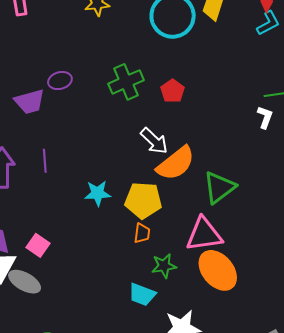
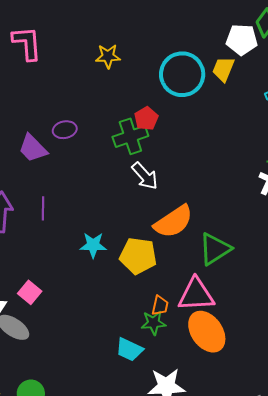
red pentagon: (173, 91) -> (146, 118), moved
purple trapezoid: (30, 102) -> (33, 148), turned 56
white arrow: (154, 141) -> (145, 176), moved
orange trapezoid: (142, 233) -> (160, 306), moved

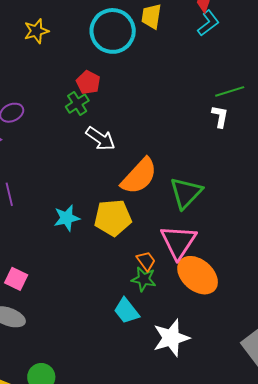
green cross: (130, 136) -> (77, 104), size x0.7
pink triangle: (196, 295) -> (178, 242), turned -39
orange trapezoid: (160, 306) -> (146, 261), turned -35
green star: (153, 323) -> (144, 279), turned 30
cyan trapezoid: (129, 349) -> (127, 311), turned 40

